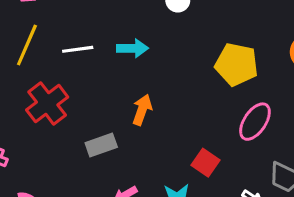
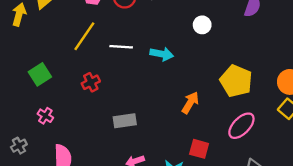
red cross: (47, 103) -> (91, 82), size x0.6
orange arrow: (142, 110) -> (190, 103), moved
red square: (205, 163) -> (199, 149), turned -30

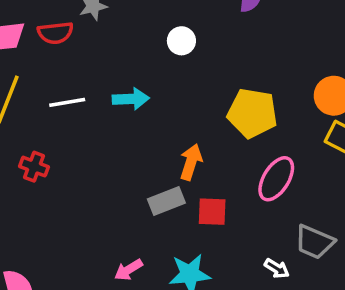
red cross: (91, 82) -> (34, 167), turned -30
gray rectangle: (125, 121) -> (166, 201), moved
red square: (199, 149) -> (212, 212), moved

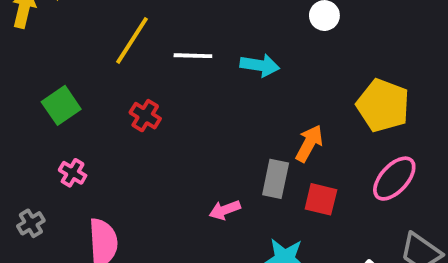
gray rectangle: (166, 201) -> (276, 179), turned -68
pink arrow: (128, 270) -> (225, 210), moved

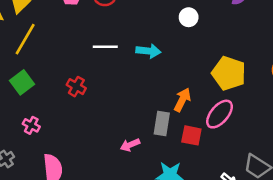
yellow line: (132, 40) -> (25, 39), moved
pink ellipse: (394, 179) -> (220, 114), moved

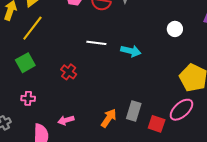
white circle: (189, 17) -> (175, 29), moved
orange arrow: (182, 100) -> (109, 118), moved
pink cross: (31, 125) -> (28, 98), turned -32
pink arrow: (130, 145) -> (66, 120), moved

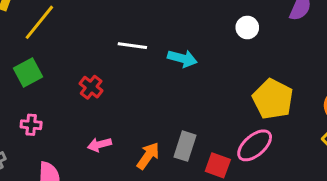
pink arrow: (66, 120) -> (99, 145), moved

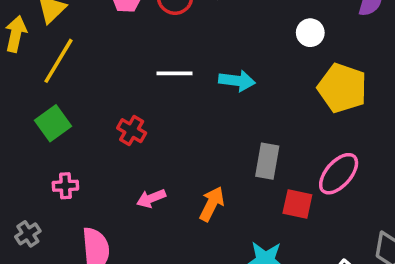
yellow pentagon: (273, 99) -> (342, 88), moved
gray rectangle: (185, 146) -> (267, 161), moved

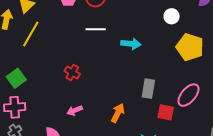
white line: (175, 73) -> (96, 29), moved
green square: (53, 123) -> (16, 78), moved
pink cross: (65, 186) -> (15, 107), moved, size x1.5
pink arrow: (151, 198) -> (75, 110), moved

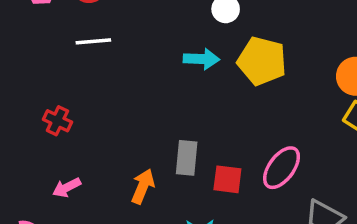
cyan arrow: (131, 44) -> (201, 59), moved
gray rectangle: (148, 89) -> (187, 158), moved
pink ellipse: (188, 95) -> (282, 168), moved

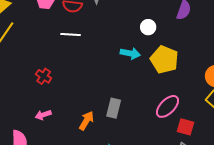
pink ellipse: (282, 168) -> (168, 106), moved
red square: (227, 179) -> (185, 127), moved

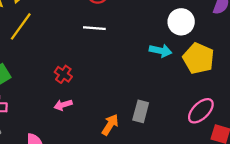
white circle: (148, 27) -> (181, 22), size x1.5
pink arrow: (43, 115) -> (63, 105), moved

